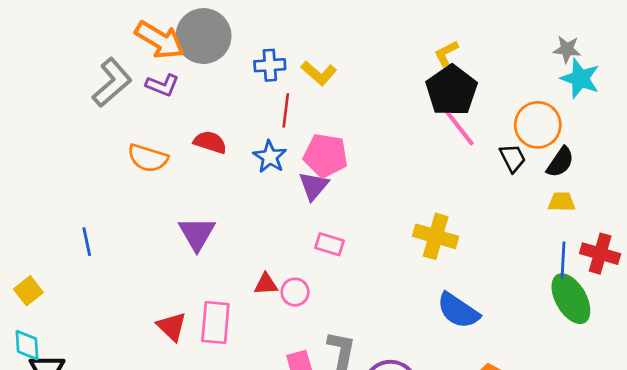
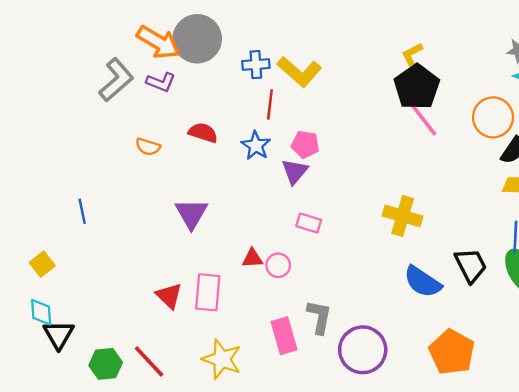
yellow L-shape: (319, 73) -> (299, 72), size x1.4
pink pentagon: (326, 155) -> (305, 144), size x0.7
orange semicircle: (148, 158) -> (148, 147), size x0.7
black trapezoid: (513, 158) -> (471, 265), moved, size x1.4
blue line: (87, 242) -> (82, 211), moved

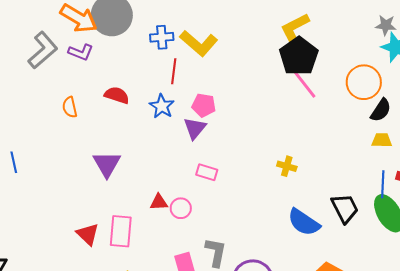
yellow L-shape: (412, 54) -> (295, 28), size x1.6
orange semicircle: (148, 147) -> (70, 107), turned 60
yellow cross: (403, 216) -> (287, 166), size x0.6

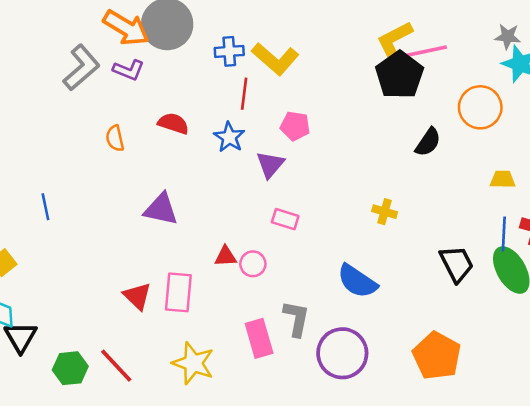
pink line: (304, 83) -> (426, 51), moved, turned -64
pink pentagon: (204, 105) -> (295, 126), moved
black semicircle: (381, 110) -> (428, 142), moved
purple triangle: (107, 164) -> (161, 209), turned -48
blue semicircle: (304, 222) -> (357, 281), moved

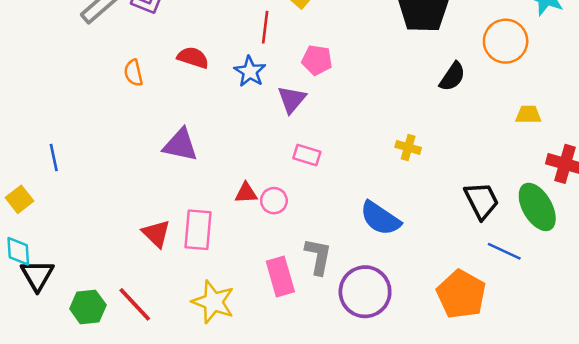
blue line: (45, 207) -> (54, 158), moved
blue line: (504, 234) -> (504, 251), moved, turned -68

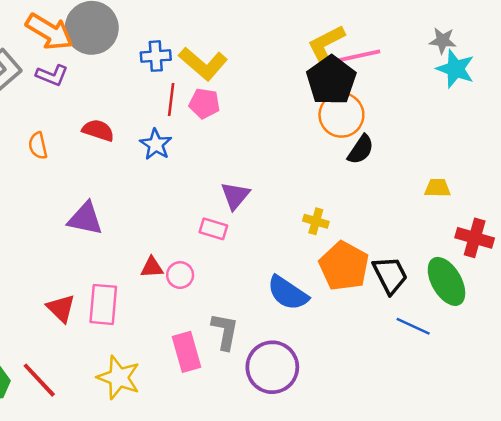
orange circle: (506, 41) -> (341, 115), moved
pink pentagon: (317, 60) -> (204, 103), moved
purple triangle: (292, 99) -> (235, 196), moved
orange pentagon: (461, 294) -> (344, 266), moved

